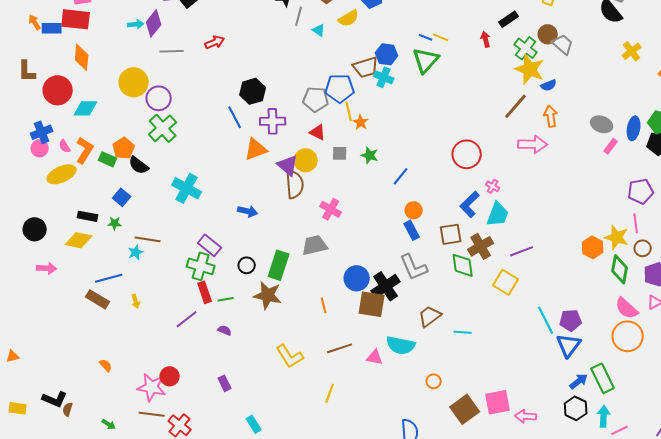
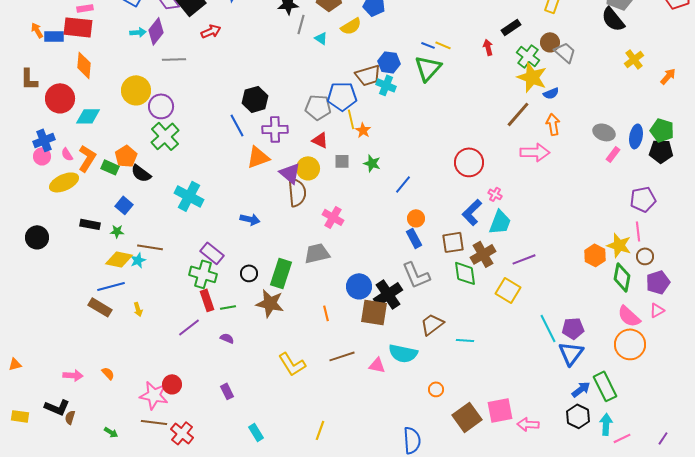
red arrow: (215, 42) -> (211, 31), moved
yellow diamond: (79, 240) -> (119, 259), moved
pink arrow: (47, 268) -> (73, 375), moved
yellow line: (330, 393) -> (320, 430), moved

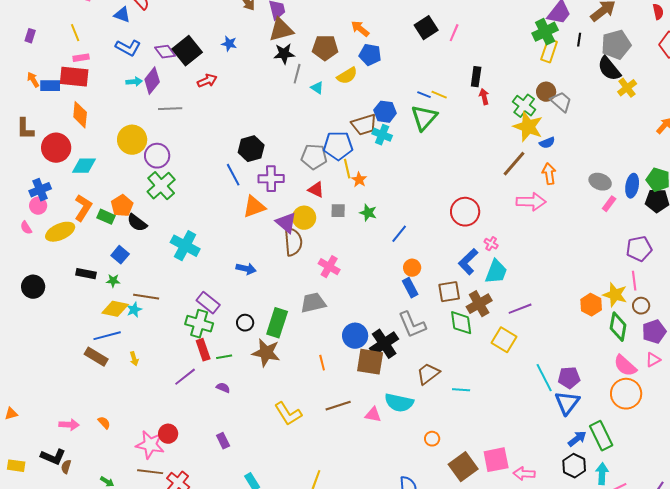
black rectangle: (511, 27) -> (476, 77), moved, turned -48
yellow cross: (634, 59) -> (627, 88), moved
pink semicircle: (67, 154) -> (26, 228), moved

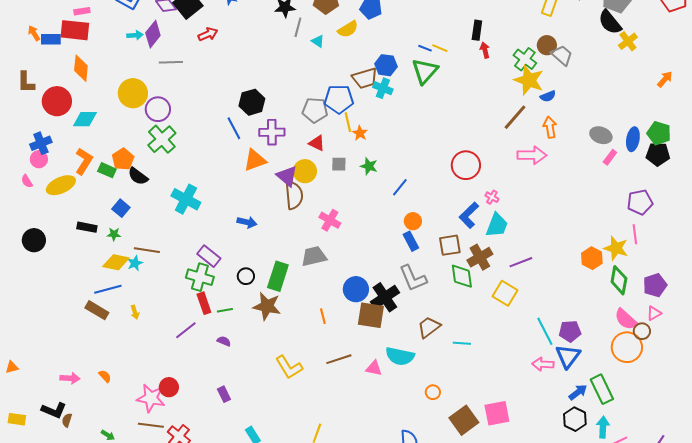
brown circle: (641, 306) -> (642, 331), moved
pink arrow: (524, 474) -> (543, 364), moved

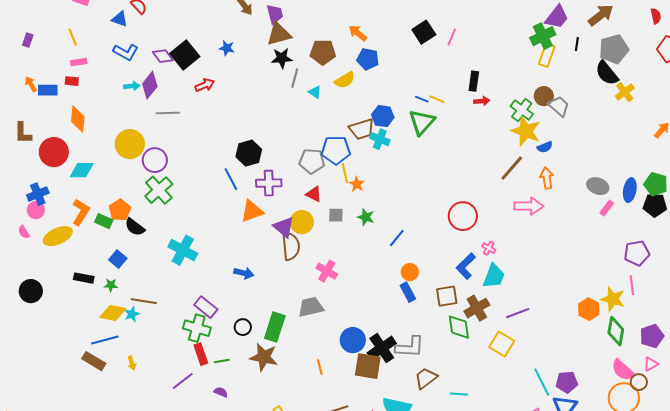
red rectangle: (75, 30) -> (72, 81), size x0.5
red arrow: (485, 50) -> (482, 101), turned 98
gray L-shape: (413, 278) -> (410, 347), moved, turned -64

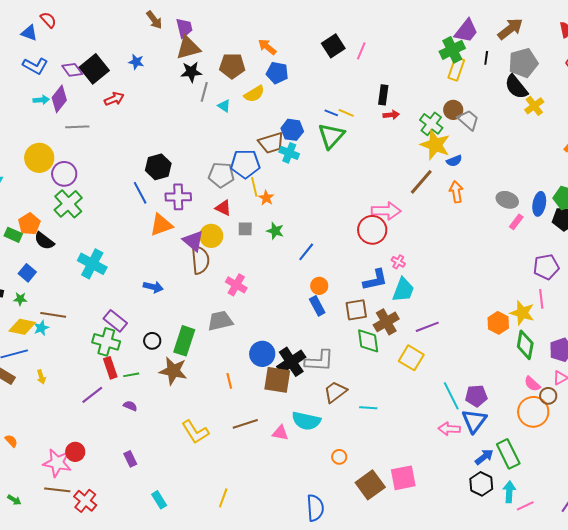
pink arrow: (529, 206) -> (386, 211), moved
blue L-shape: (466, 266) -> (375, 280), turned -148
pink semicircle: (623, 370) -> (532, 384), size x0.7

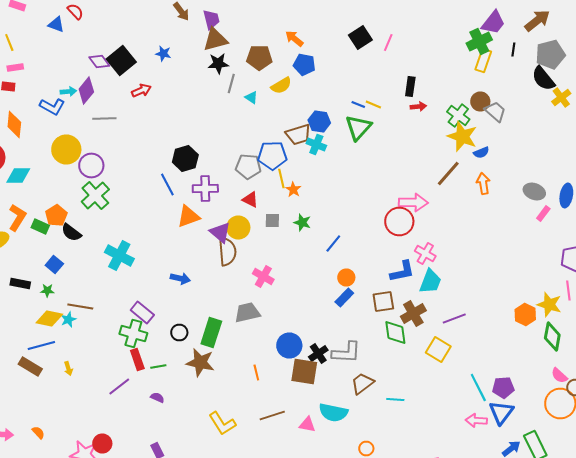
blue L-shape: (35, 66) -> (52, 106), moved
pink cross: (398, 262) -> (425, 254), size x1.5
blue rectangle: (317, 306) -> (344, 298), turned 72
black cross: (291, 362) -> (318, 354), size x0.7

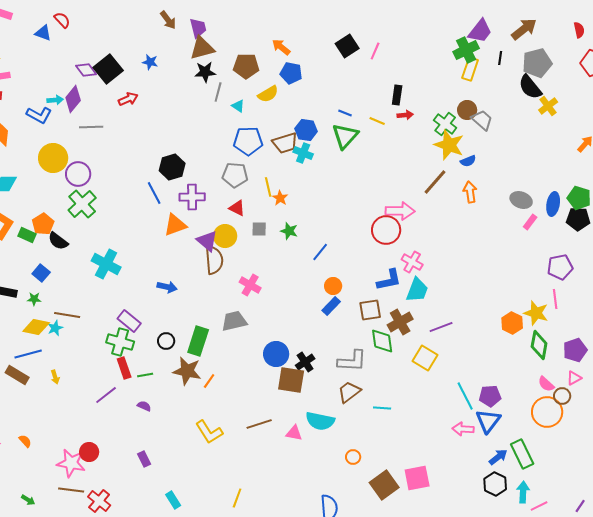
yellow line: (373, 104) -> (377, 121), moved
blue pentagon: (272, 156) -> (248, 141), moved
gray L-shape: (346, 352) -> (352, 361), moved
orange line: (256, 372) -> (209, 381), moved, turned 49

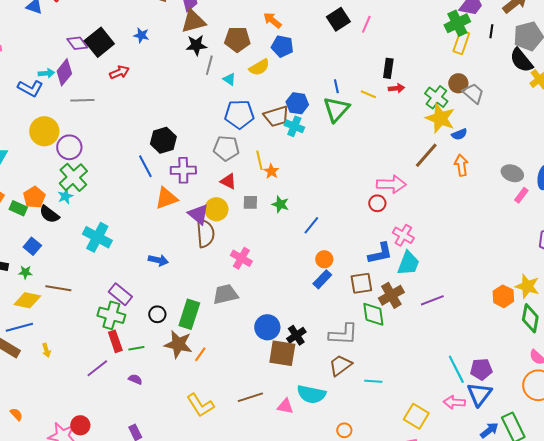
blue line: (345, 113) -> (336, 86), turned 56
red circle: (386, 230) -> (377, 203), size x0.6
cyan star: (55, 328) -> (65, 196), moved
yellow square: (425, 358) -> (416, 416), moved

